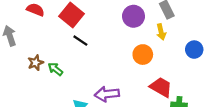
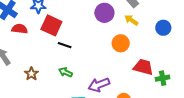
yellow arrow: (161, 32) -> (131, 20), turned 152
green arrow: (55, 69) -> (65, 72), moved

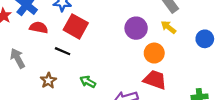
purple circle: (104, 13) -> (136, 28), moved
black line: (65, 45) -> (63, 51), moved
red trapezoid: (143, 67) -> (155, 80), moved

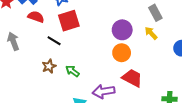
red square: (76, 26) -> (69, 21), turned 35
orange circle: (154, 53) -> (122, 53), moved
brown star: (48, 81) -> (49, 66), moved

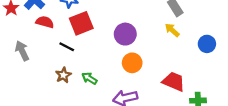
purple circle: (122, 30) -> (125, 34), moved
orange circle: (122, 53) -> (132, 63), moved
red trapezoid: (132, 78) -> (174, 81), moved

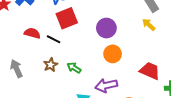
red semicircle: (45, 22) -> (32, 33), moved
gray arrow: (22, 51) -> (16, 69), moved

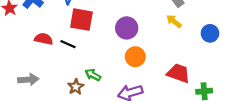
red square: (67, 18) -> (81, 20), turned 35
brown star: (51, 65) -> (76, 87), moved
gray arrow: (16, 69) -> (28, 80), turned 114

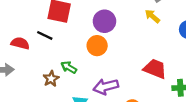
red semicircle: (44, 39) -> (20, 43), moved
orange circle: (135, 57) -> (97, 46), moved

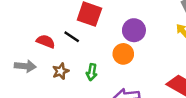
green arrow: (69, 67) -> (92, 72), turned -119
brown star: (51, 79) -> (61, 71), moved

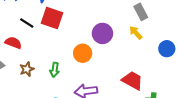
purple circle: (134, 30) -> (102, 33), moved
black line: (72, 37) -> (27, 23), moved

